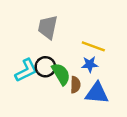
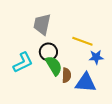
blue star: (90, 64) -> (96, 57), moved
black circle: (45, 67) -> (48, 52), moved

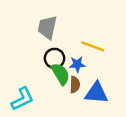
blue star: (96, 57) -> (77, 64), moved
cyan L-shape: (23, 62) -> (22, 99), moved

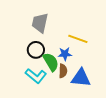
black circle: (54, 58) -> (36, 50), moved
cyan L-shape: (22, 99) -> (36, 76), moved, turned 65

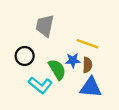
black circle: (36, 50) -> (25, 56), moved
brown semicircle: (63, 71) -> (87, 65), moved

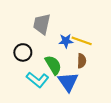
blue star: (73, 60) -> (66, 41), moved
blue triangle: (91, 87) -> (68, 82), moved, turned 50

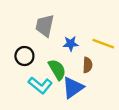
yellow line: (82, 41) -> (103, 44), moved
blue triangle: (68, 82) -> (73, 88), turned 30

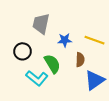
blue triangle: (73, 88) -> (94, 80), moved

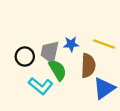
gray trapezoid: (41, 24) -> (50, 52), moved
brown semicircle: (80, 60) -> (88, 66), size x1.5

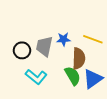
green semicircle: (58, 70) -> (73, 76), moved

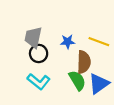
gray trapezoid: (44, 46) -> (33, 37), moved
black circle: (22, 50) -> (39, 53), moved

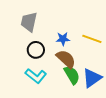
gray trapezoid: (33, 37) -> (29, 22), moved
brown semicircle: (84, 62) -> (66, 59), moved, turned -50

